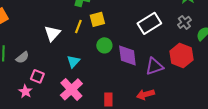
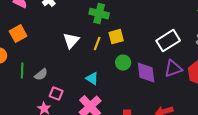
white triangle: (52, 33) -> (71, 41), moved
cyan triangle: (73, 61) -> (92, 79), turned -40
purple triangle: (154, 66) -> (173, 69), moved

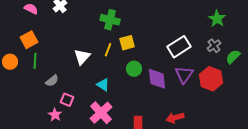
white triangle: (71, 41) -> (82, 57), moved
purple triangle: (173, 69) -> (184, 75), turned -36
green line: (22, 71) -> (35, 61), moved

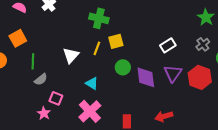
white rectangle: (179, 47) -> (168, 45), size x0.7
green line: (35, 61) -> (33, 61), moved

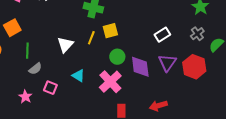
cyan triangle: (92, 83) -> (78, 76), moved
pink cross: (90, 111) -> (110, 82), moved
pink star: (44, 113) -> (25, 97), moved

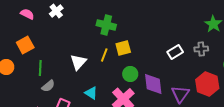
gray cross: (197, 34) -> (201, 49), moved, turned 32
purple triangle: (167, 63) -> (180, 94), moved

